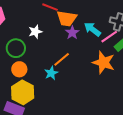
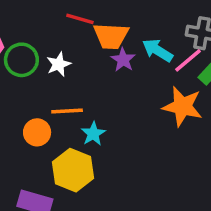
green circle: (16, 48) -> (21, 60), moved
orange line: (62, 59) -> (67, 111), moved, turned 42
yellow hexagon: (23, 92) -> (73, 170), moved

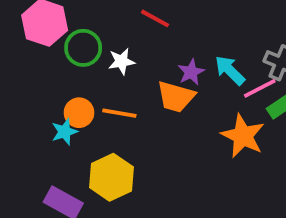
orange trapezoid: (111, 36) -> (176, 97), moved
orange circle: (37, 132) -> (79, 113), moved
cyan star: (93, 134) -> (65, 132), moved

